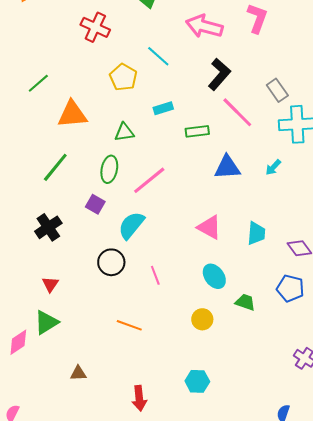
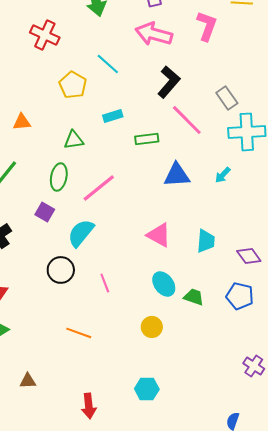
orange triangle: (72, 114) -> (22, 122), size x0.6
green trapezoid: (245, 302) -> (194, 297), moved

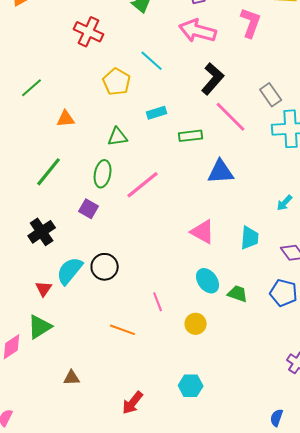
cyan arrow: (223, 175) -> (285, 203), moved
cyan semicircle: (81, 233) -> (70, 271), moved
pink line: (105, 283) -> (158, 302), moved
red arrow: (89, 406) -> (133, 403), turned 45

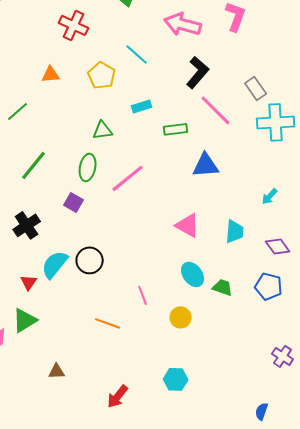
green line: (32, 88) -> (18, 111), moved
orange triangle: (66, 119) -> (51, 74), moved

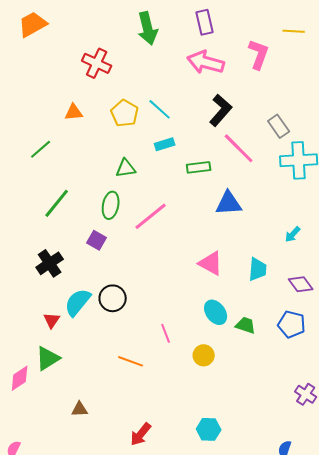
cyan line: (137, 54) -> (160, 109), moved
cyan hexagon: (176, 379) -> (209, 429), moved

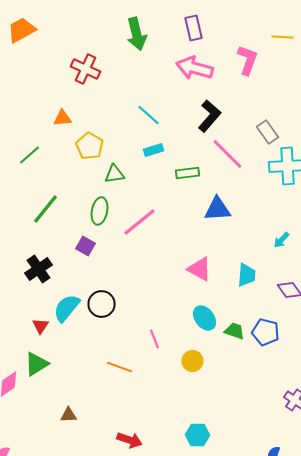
yellow pentagon: (125, 113) -> (90, 146), moved
blue pentagon: (292, 324) -> (266, 332), moved
red arrow: (141, 434) -> (130, 440), turned -110

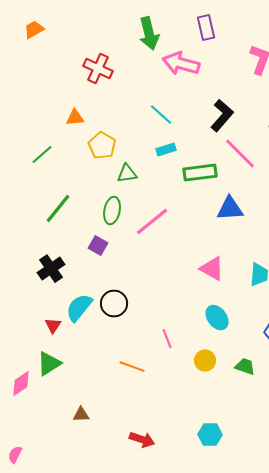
orange trapezoid: (22, 30) -> (34, 30), size x0.7
pink arrow: (194, 68) -> (181, 64), moved
green rectangle: (188, 173) -> (200, 173), size x1.4
green trapezoid: (234, 331) -> (245, 367), moved

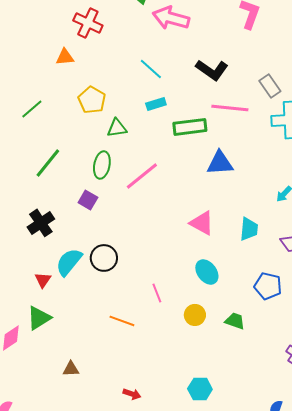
black L-shape: (222, 116) -> (212, 70), turned 84
orange triangle: (75, 118) -> (65, 57), moved
pink line: (240, 154) -> (230, 108), turned -39
red arrow: (142, 440) -> (132, 394), size x0.7

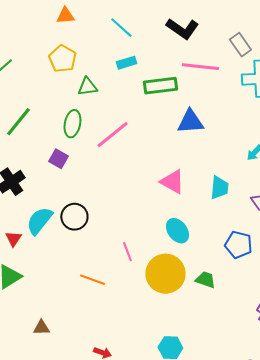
orange triangle: (65, 57) -> (65, 16), moved
yellow circle: (195, 315) -> (165, 274), size x1.8

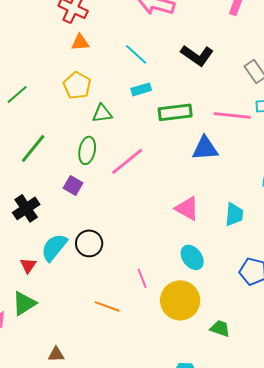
pink line: (200, 67) -> (232, 115), moved
green trapezoid: (205, 280) -> (220, 328), moved

